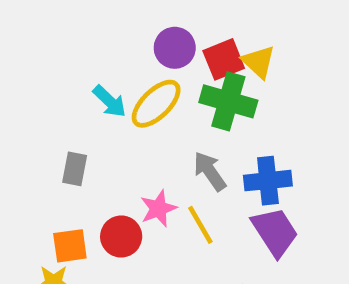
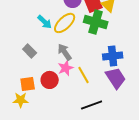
gray rectangle: (75, 169) -> (30, 51), turned -56
gray arrow: (210, 171) -> (65, 52), moved

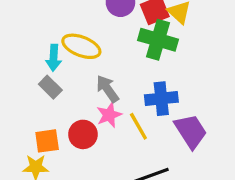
cyan arrow: (45, 22) -> (54, 58), moved, turned 49
yellow ellipse: (65, 23) -> (81, 46), moved, turned 65
blue cross: (113, 56) -> (161, 99), moved

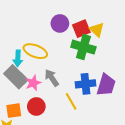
gray rectangle: (50, 87) -> (16, 77), size x1.6
pink star: (109, 115) -> (33, 83), moved
purple trapezoid: (191, 131) -> (106, 85), moved, turned 50

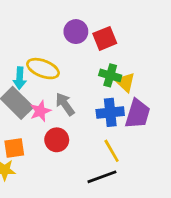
yellow triangle: (97, 30) -> (125, 82), moved
green cross: (83, 47) -> (110, 75), moved, size x0.7
yellow line: (71, 101) -> (112, 151), moved
red circle: (36, 106) -> (57, 140), moved

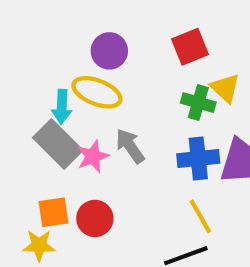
purple circle: (76, 32) -> (109, 51), moved
yellow triangle: (125, 82) -> (225, 88), moved
red circle: (57, 140) -> (95, 218), moved

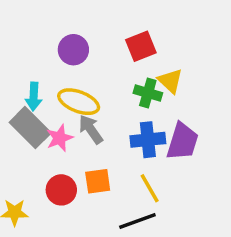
yellow ellipse: (97, 92) -> (79, 102), moved
orange square: (54, 212) -> (98, 181), moved

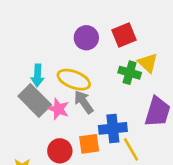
purple circle: (73, 50) -> (86, 38), moved
pink star: (60, 138) -> (58, 109), turned -30
blue cross: (148, 140) -> (113, 128), moved

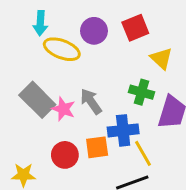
green cross: (130, 73) -> (141, 92), moved
cyan arrow: (37, 75) -> (40, 23), moved
yellow ellipse: (74, 80) -> (62, 49), moved

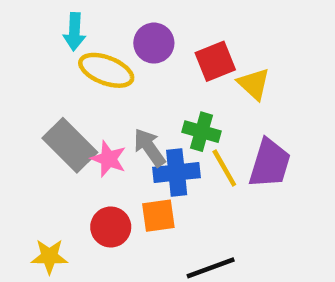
red square: (135, 28) -> (215, 61), moved
green cross: (141, 92) -> (202, 132), moved
blue cross: (123, 130) -> (177, 172), moved
yellow line: (143, 153) -> (224, 168), moved

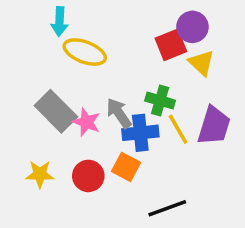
purple circle: (154, 43) -> (192, 27), moved
orange square: (158, 216) -> (126, 167), turned 36
yellow star: (49, 257) -> (40, 174), moved

